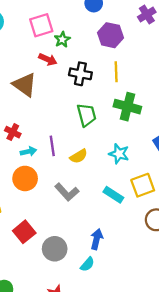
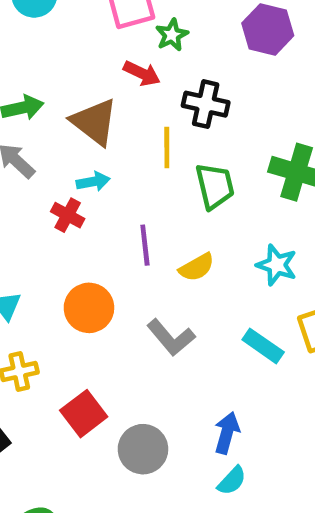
yellow line: (116, 72) -> (167, 148), moved
cyan arrow: (28, 152) -> (93, 182), moved
cyan semicircle: (87, 264) -> (232, 481), moved

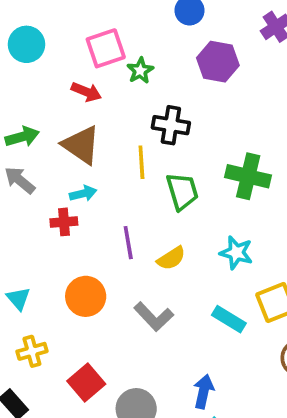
red arrow: (142, 73) -> (86, 92), moved
red cross: (68, 215) -> (64, 222), turned -30

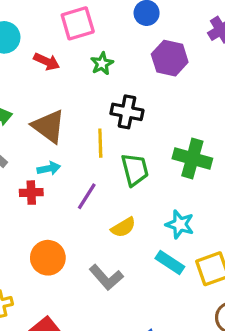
pink square: (106, 48) -> (78, 23), moved
red arrow: (86, 92) -> (47, 62), moved
purple line: (128, 243) -> (87, 196), moved, turned 40
cyan rectangle: (229, 319) -> (170, 263), moved

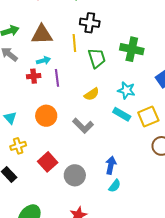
brown triangle: (49, 126) -> (42, 35), turned -35
purple line: (87, 196) -> (57, 78), moved, turned -36

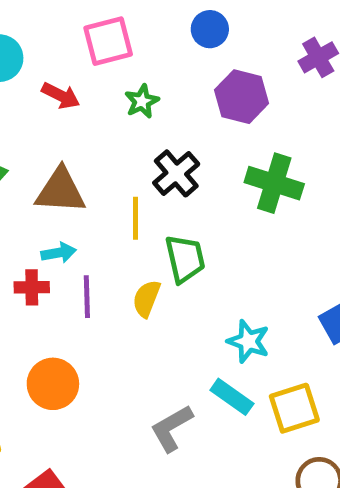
black cross: (90, 23) -> (176, 173), turned 36
green cross: (132, 49) -> (274, 183), moved
yellow semicircle: (92, 94) -> (146, 299), moved, turned 140
gray L-shape: (83, 126) -> (172, 428), moved, turned 100

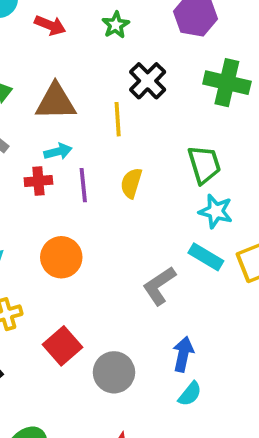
green trapezoid: (185, 259) -> (204, 165), moved

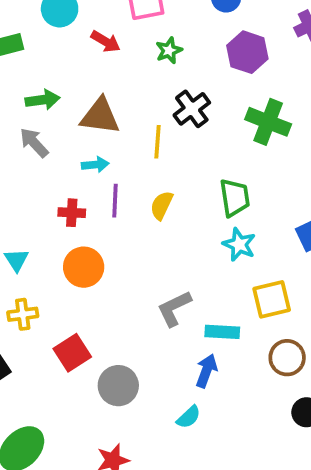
red cross: (38, 181) -> (72, 213), moved
cyan rectangle: (206, 257) -> (222, 332), moved, turned -36
blue arrow: (183, 354) -> (206, 371), moved

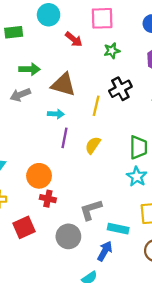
gray arrow: (34, 143) -> (20, 95), turned -78
red cross: (72, 213) -> (48, 199), moved
gray circle: (118, 386) -> (68, 236), moved

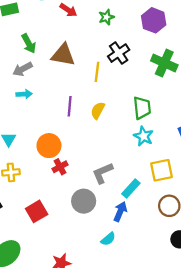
green arrow: (30, 69) -> (29, 44), turned 66
cyan arrow: (56, 114) -> (24, 94), moved
red cross: (48, 199) -> (60, 167), turned -35
red square: (24, 227) -> (37, 211), moved
cyan rectangle: (118, 229) -> (131, 189), turned -54

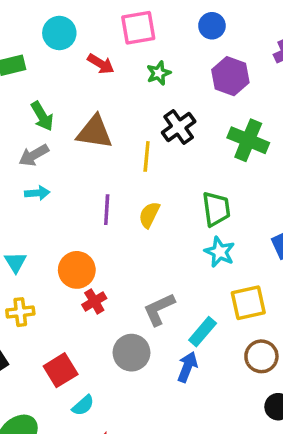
cyan semicircle: (108, 239) -> (83, 405), moved

